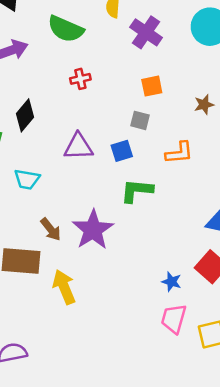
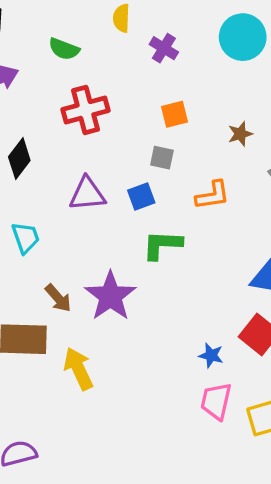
green semicircle: (66, 29) -> (64, 49), size x0.7
purple cross: (146, 32) -> (164, 48), size x0.7
red cross: (80, 79) -> (85, 110), size x1.8
cyan trapezoid: (27, 179) -> (26, 238), turned -116

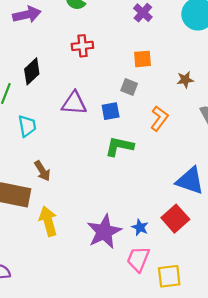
red cross: (85, 110) -> (82, 46), size x0.7
orange L-shape: (213, 195) -> (159, 118), turned -55
purple star: (110, 296) -> (104, 232), moved

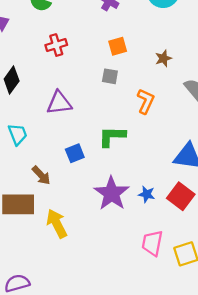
blue square: (111, 111) -> (75, 153), moved
blue star: (140, 227) -> (147, 194), moved
purple star: (104, 232) -> (112, 193), moved

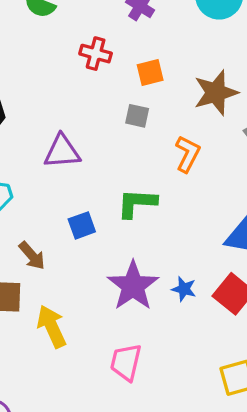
red cross: (56, 45) -> (96, 54), moved, turned 30
brown star: (163, 58) -> (216, 93), size x1.8
pink trapezoid: (152, 243) -> (126, 362), moved

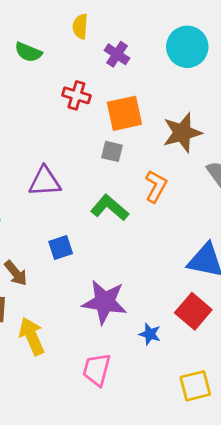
orange square: (150, 72) -> (124, 113), size x1.5
green L-shape: (137, 203) -> (110, 208), moved, turned 36
purple star: (133, 286) -> (105, 302), turned -30
blue star: (184, 289) -> (150, 334), moved

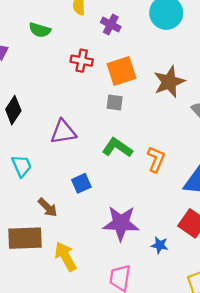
orange L-shape: (156, 186) -> (156, 159), moved

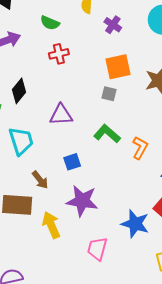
red cross: (82, 61) -> (59, 54), moved, turned -30
cyan trapezoid: (22, 166) -> (21, 141), size x1.4
purple star: (121, 223) -> (82, 201), moved
blue star: (160, 245) -> (135, 224), size x1.8

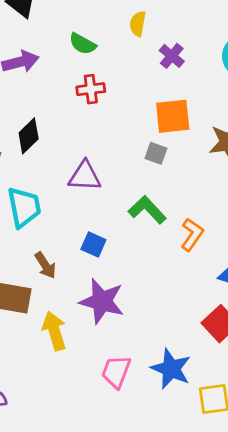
blue square: (72, 162) -> (93, 244), turned 36
blue star: (135, 224) -> (171, 369), moved

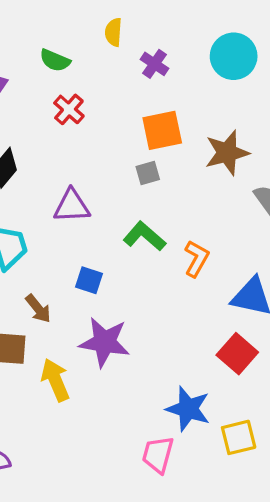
red cross: (91, 89) -> (69, 109), turned -36
gray square: (156, 153) -> (148, 173), turned -30
pink trapezoid: (116, 372) -> (158, 455), moved

